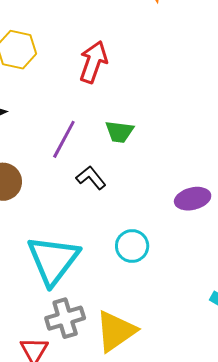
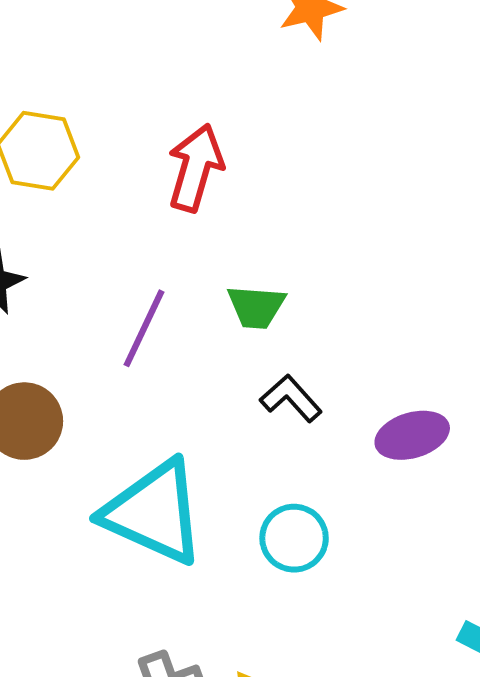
black L-shape: (91, 178) -> (291, 398), moved
cyan triangle: (53, 260) -> (154, 512), moved, turned -40

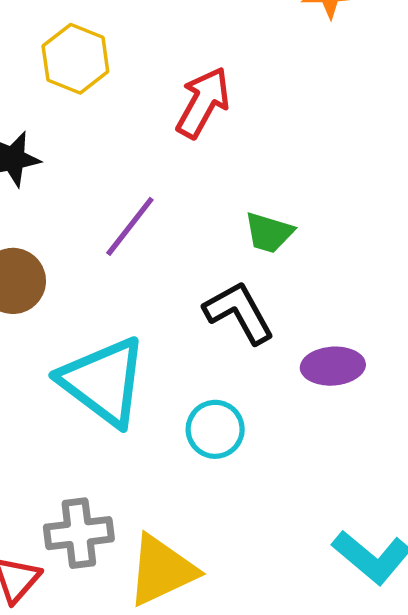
green trapezoid: (256, 307) -> (269, 233), moved
black L-shape: (291, 398) -> (239, 312), size x1.4

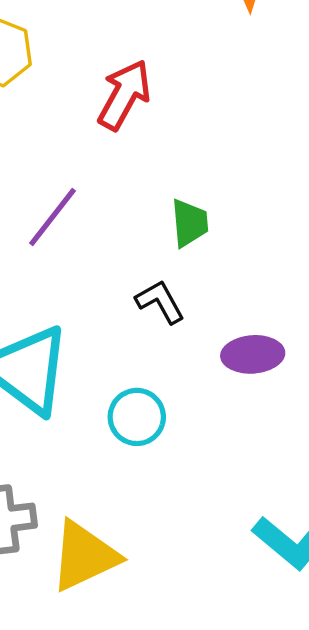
green trapezoid: (269, 233) -> (190, 223), turned -112
black L-shape: (239, 312) -> (160, 302), size x0.7

